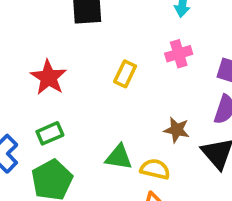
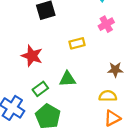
yellow rectangle: (125, 74) -> (77, 43), turned 63
green triangle: (119, 157) -> (67, 79), moved

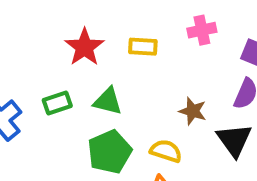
red star: (32, 56) -> (84, 47), moved
green pentagon: (48, 116) -> (110, 152), moved

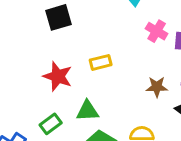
pink cross: (202, 30) -> (157, 31), moved, turned -30
brown star: (193, 111) -> (157, 87), moved

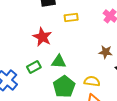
yellow rectangle: (101, 62) -> (71, 18), moved

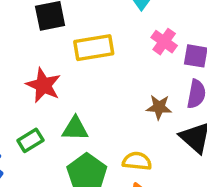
yellow rectangle: (71, 18) -> (94, 48), size x1.5

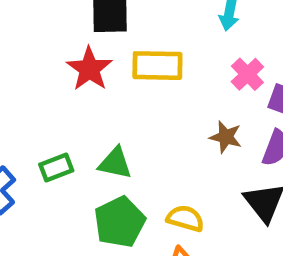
red star: (43, 85) -> (89, 69), moved
brown star: (159, 107) -> (226, 137), moved

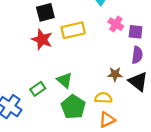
brown star: (226, 137) -> (115, 74), moved
green triangle: (115, 163) -> (65, 80), turned 42

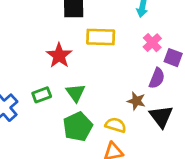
red star: (42, 39) -> (59, 56), moved
purple semicircle: (137, 55) -> (157, 78), moved

